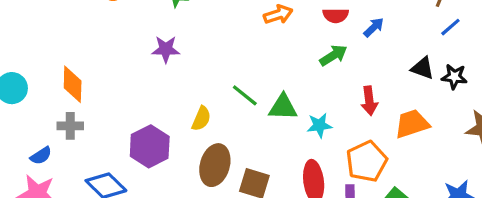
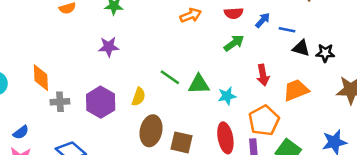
blue line: (450, 27) -> (287, 30), moved, turned 56
gray cross: (70, 126) -> (60, 102), moved
purple hexagon: (150, 146) -> (101, 102), moved

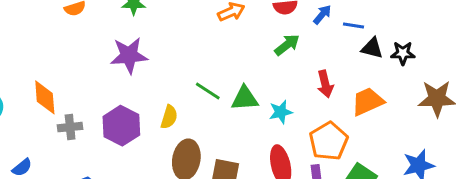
purple star: (109, 47) -> (129, 55), size x1.4

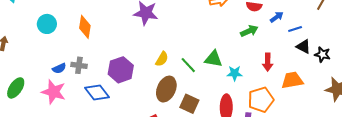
blue line: (353, 26) -> (295, 29), turned -40
green line: (208, 91) -> (188, 65), moved
purple hexagon: (121, 126) -> (121, 70), moved
gray cross: (70, 127) -> (79, 65), moved

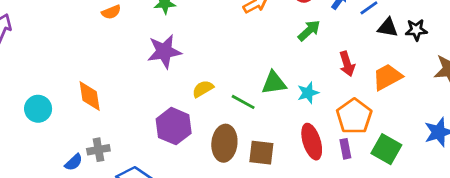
yellow semicircle: (162, 59) -> (203, 89), moved, turned -133
purple hexagon: (121, 70) -> (174, 126), moved

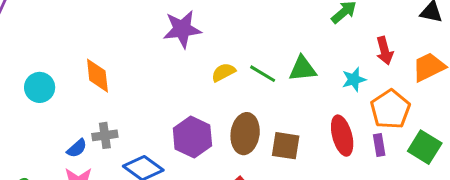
cyan star: (308, 93) -> (354, 79), moved
green line: (243, 102) -> (263, 74), moved
purple hexagon: (174, 126) -> (192, 137), moved

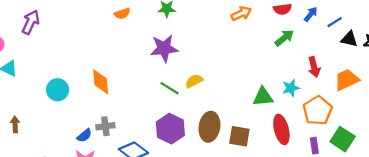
green triangle: (303, 69) -> (263, 97), moved
green line: (263, 74) -> (170, 88), moved
purple rectangle: (379, 145) -> (314, 146), moved

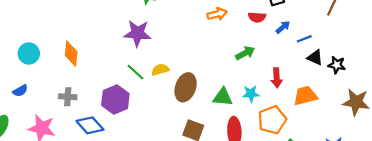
green arrow: (284, 38) -> (245, 53), moved
brown ellipse: (209, 127) -> (186, 87), moved
purple hexagon: (170, 129) -> (115, 99), moved
blue semicircle: (84, 135) -> (20, 91), moved

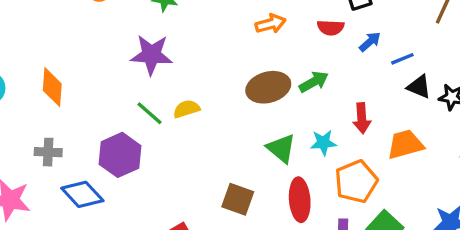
brown ellipse: (186, 87) -> (268, 87), moved, turned 56
green triangle: (223, 97) -> (281, 148), turned 35

